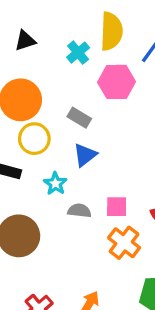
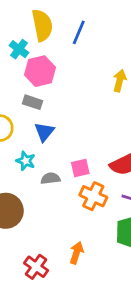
pink hexagon: (117, 82) -> (40, 71), moved

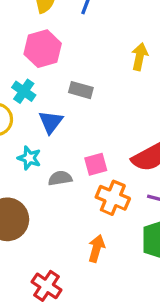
cyan cross: (19, 49) -> (24, 91), moved
gray rectangle: (33, 102) -> (81, 90), moved
orange arrow: (77, 253) -> (96, 248), moved

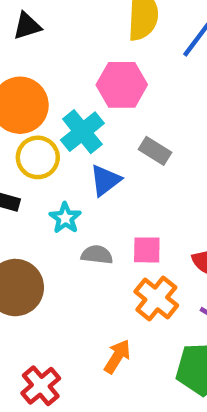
cyan cross: (24, 91) -> (82, 132), size x1.4

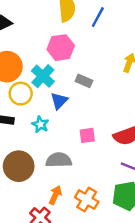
gray semicircle: (97, 255) -> (59, 160), moved, size x1.5
orange cross: (156, 298) -> (87, 200), moved
orange arrow: (117, 356) -> (55, 195), moved

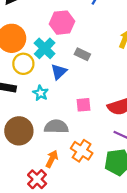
orange cross: (87, 200) -> (82, 151), moved

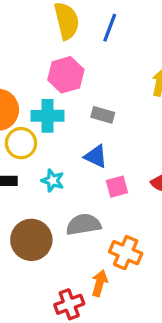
cyan cross: (45, 48) -> (47, 116), turned -35
blue triangle: (59, 72) -> (96, 156), moved, turned -42
orange arrow: (52, 159) -> (100, 283), moved
red cross: (37, 179) -> (69, 304), turned 36

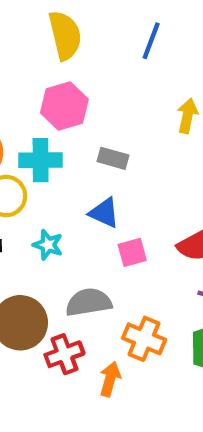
blue line: (110, 28) -> (151, 41), moved
red cross: (69, 304) -> (64, 354), moved

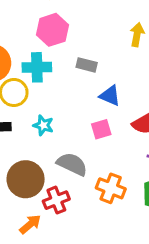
blue triangle: (104, 213) -> (110, 96), moved
gray semicircle: (89, 302) -> (72, 164), turned 36
orange arrow: (110, 379) -> (30, 224), moved, turned 35

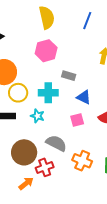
cyan cross: (37, 67) -> (48, 93), moved

